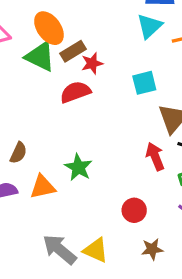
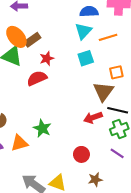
brown rectangle: (73, 51) -> (32, 40), moved
cyan square: (144, 83) -> (86, 58), moved
red arrow: (155, 156) -> (93, 118), turned -84

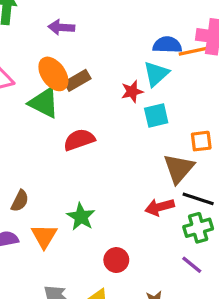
orange line: (108, 37) -> (193, 51), moved
red star: (47, 58) -> (132, 91), moved
orange triangle: (19, 143) -> (44, 236), turned -48
red circle: (81, 154) -> (116, 260), moved

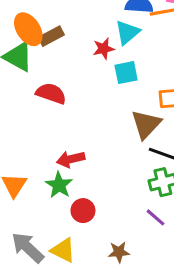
red semicircle: (79, 140) -> (51, 93), turned 36
red arrow: (160, 207) -> (71, 159), moved
green star: (81, 217) -> (59, 185), moved

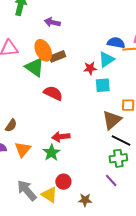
red circle: (83, 211) -> (63, 182), moved

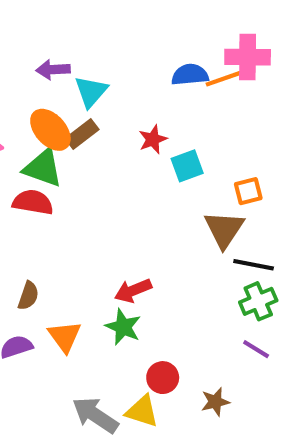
cyan triangle: (107, 60) -> (91, 92), moved
red semicircle: (53, 93) -> (33, 202), moved

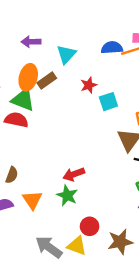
cyan triangle: (91, 92) -> (66, 54), moved
orange ellipse: (50, 130) -> (28, 77), turned 55
brown star: (215, 402) -> (120, 242), size x1.5

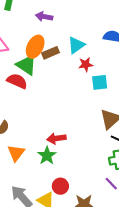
cyan triangle: (66, 54) -> (76, 45), moved

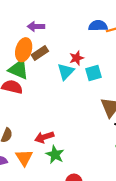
purple arrow: (44, 17) -> (36, 26), moved
cyan triangle: (76, 45) -> (66, 72), moved
red arrow: (56, 138) -> (44, 137), moved

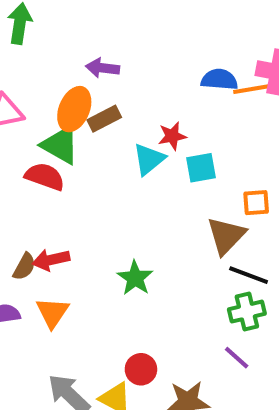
red arrow: (44, 137) -> (51, 260), moved
green star: (55, 155) -> (135, 278), moved

